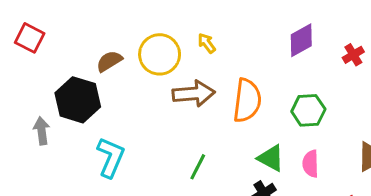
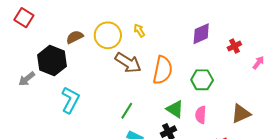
brown arrow: (194, 94) -> (128, 63), turned 32
gray arrow: (42, 131) -> (27, 79), turned -126

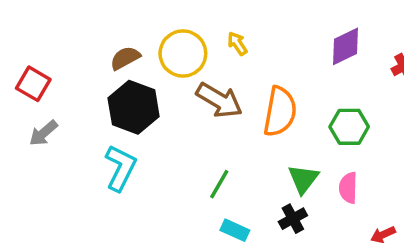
red square: (24, 18) -> (33, 84), moved
black hexagon: (52, 61) -> (134, 107), moved
green triangle: (175, 109) -> (303, 179), turned 36

